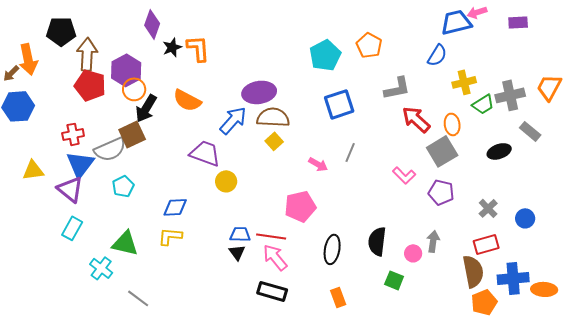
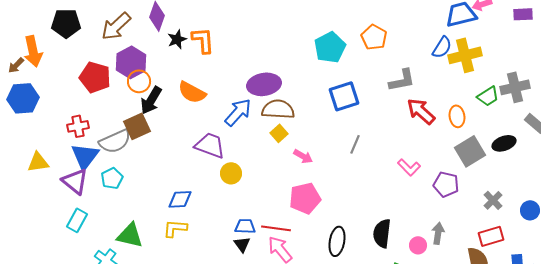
brown arrow: (87, 54) -> (116, 26), moved, turned -136
yellow cross: (464, 82) -> (465, 55), moved, size x1.4
gray square: (442, 151) -> (470, 151), moved
pink arrow: (318, 164) -> (303, 156), moved
cyan pentagon: (123, 186) -> (112, 178), moved

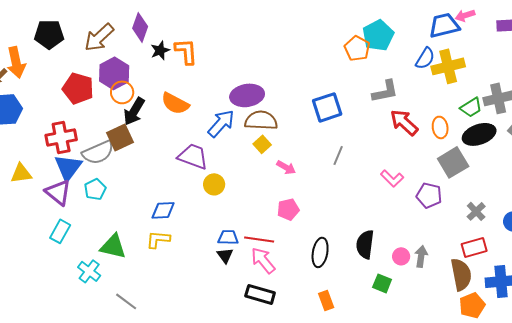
cyan pentagon: (330, 47) -> (378, 35), moved
red cross: (78, 126) -> (61, 137), size x1.4
black ellipse: (504, 143) -> (479, 134), moved, size x1.4
pink pentagon: (305, 198) -> (288, 209), size x0.7
gray arrow: (438, 233) -> (421, 256), moved

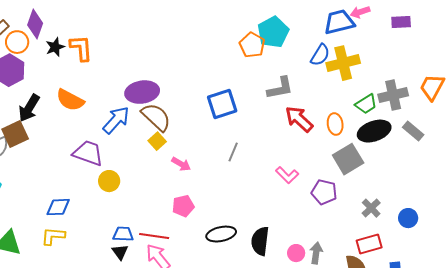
orange circle: (122, 92) -> (17, 42), moved
brown semicircle: (261, 120) -> (156, 117), turned 40
black ellipse: (320, 252) -> (221, 234), moved, turned 68

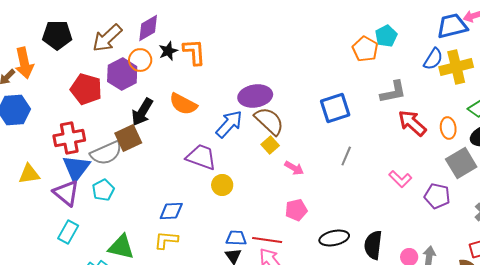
purple diamond: (35, 24) -> (148, 28), turned 40
cyan pentagon: (273, 32) -> (386, 36), size x0.7
orange circle: (17, 42) -> (140, 60), moved

